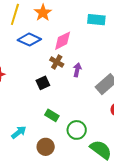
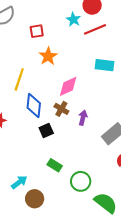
yellow line: (15, 14) -> (19, 79), moved
blue diamond: (29, 40) -> (34, 105), moved, turned 70
brown circle: (46, 147) -> (35, 199), moved

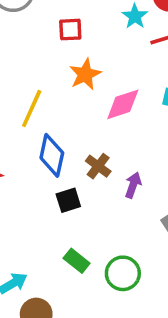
pink diamond: (68, 86) -> (123, 104), moved
green circle: (81, 181) -> (123, 273), moved

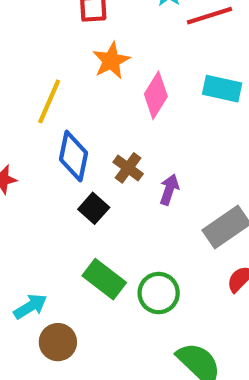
pink diamond: (123, 104) -> (156, 95), turned -39
black square: (68, 200) -> (94, 208), turned -30
green rectangle: (77, 261) -> (104, 279), size x1.4

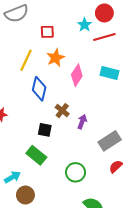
yellow line: (49, 101) -> (26, 60), moved
blue diamond: (74, 156) -> (39, 89), moved
black square: (94, 208) -> (45, 130), turned -32
green rectangle: (104, 279) -> (36, 155), moved

